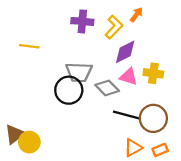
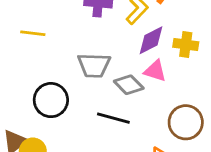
yellow cross: (153, 73) -> (186, 44), moved
black circle: (69, 90) -> (51, 100), moved
black line: (126, 115) -> (113, 118), moved

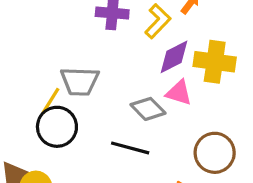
yellow line: (33, 33) -> (50, 101), moved, turned -65
yellow cross: (186, 44) -> (215, 62), size x1.4
gray trapezoid: (94, 65) -> (80, 81), moved

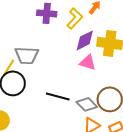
gray diamond: (148, 109) -> (87, 104), moved

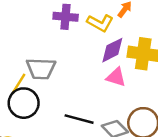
yellow L-shape: (75, 18) -> (100, 23), turned 75

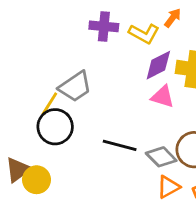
gray trapezoid: (41, 69) -> (75, 87), turned -36

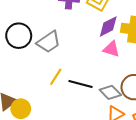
yellow line: (49, 104) -> (56, 77), moved
black circle: (55, 127) -> (19, 36), moved

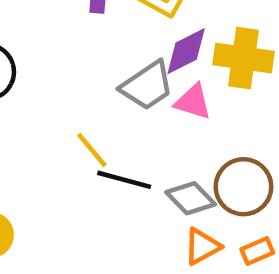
gray trapezoid: (49, 42) -> (147, 86), moved
yellow line: (56, 77) -> (92, 150), moved, turned -72

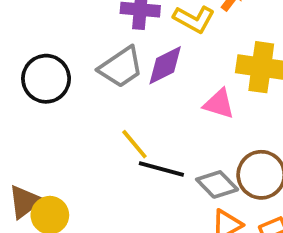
purple diamond: (186, 51) -> (165, 65), moved
gray trapezoid: (147, 86) -> (121, 67), moved

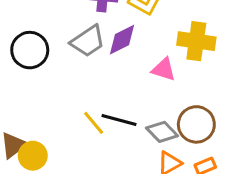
yellow line: (134, 144) -> (94, 123), moved

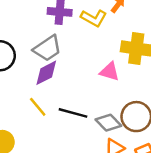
purple diamond: (122, 40) -> (46, 73), moved
yellow line: (94, 123) -> (38, 107), moved

